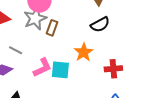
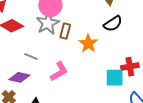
orange star: (84, 52) -> (88, 43), moved
cyan square: (60, 70) -> (115, 78), moved

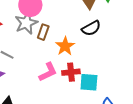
red cross: (130, 67) -> (71, 72), moved
pink L-shape: (59, 72) -> (48, 72), moved

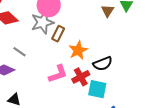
black semicircle: (91, 28) -> (103, 64), moved
red cross: (71, 72) -> (81, 77), turned -30

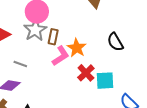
black semicircle: (103, 64) -> (115, 42), moved, turned 96
pink L-shape: (58, 74) -> (61, 56), moved

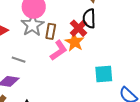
black semicircle: (115, 42) -> (89, 18), moved, turned 30
red cross: (86, 73) -> (78, 28), moved

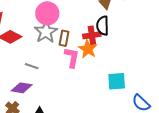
red cross: (78, 28) -> (92, 35), turned 36
pink L-shape: (59, 50) -> (72, 57), turned -45

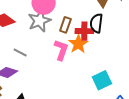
brown rectangle: (64, 38) -> (65, 25), moved
cyan square: (117, 81) -> (102, 80), turned -30

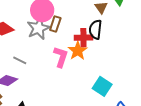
brown rectangle: (65, 25) -> (55, 24), moved
cyan square: (102, 80) -> (102, 86), turned -30

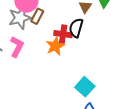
pink L-shape: (61, 57) -> (17, 47), moved
cyan square: (102, 86) -> (85, 87), moved

